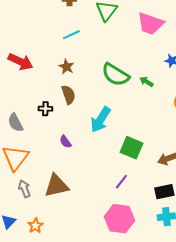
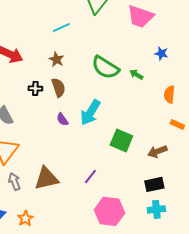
black cross: (45, 109) -> (35, 88), moved
purple semicircle: (65, 142) -> (62, 119), moved
purple line: (121, 182) -> (90, 176), moved

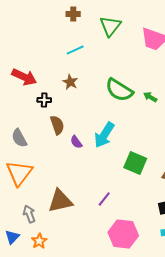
brown semicircle: (58, 87) -> (57, 125), moved
black cross: (35, 88) -> (44, 100), moved
gray arrow: (14, 181) -> (29, 214), moved

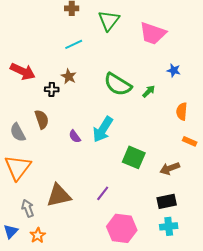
green arrow: (150, 97) -> (149, 91), turned 104
black cross: (44, 100) -> (52, 89), moved
brown semicircle: (57, 125) -> (42, 119), moved

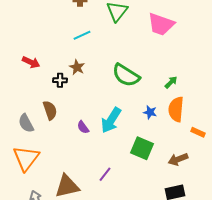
blue star: (174, 70) -> (150, 112), moved
red arrow: (23, 71) -> (31, 62), size x0.7
green arrow: (149, 91) -> (171, 82), moved
orange semicircle: (182, 111) -> (176, 109), moved, size x1.4
purple line: (103, 193) -> (105, 174), moved

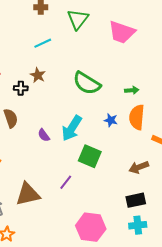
green arrow: (171, 82) -> (132, 90), turned 40
green square: (142, 148) -> (90, 156), moved

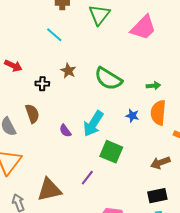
pink trapezoid: (122, 32) -> (143, 28), turned -64
cyan line: (43, 43) -> (54, 35), moved, turned 66
brown star: (38, 75) -> (68, 71), moved

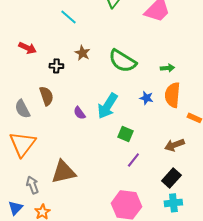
green square: (111, 152) -> (125, 134), size x0.7
purple line: (87, 178) -> (133, 160), moved
black rectangle: (157, 196) -> (171, 178), turned -36

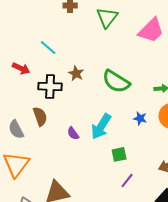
cyan line: (68, 17) -> (48, 47), moved
black cross: (56, 66) -> (50, 86), size x1.6
green square: (125, 134) -> (119, 154), turned -35

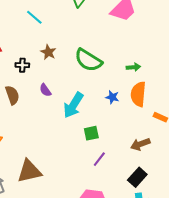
cyan line: (48, 47) -> (34, 17), moved
black cross: (50, 86) -> (22, 65), size x0.6
purple semicircle: (73, 133) -> (45, 90), moved

